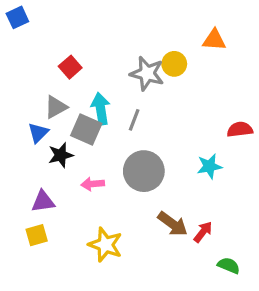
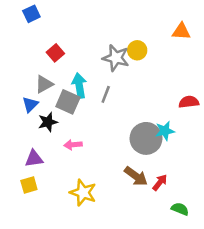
blue square: (17, 17) -> (31, 14), moved
orange triangle: (214, 40) -> (181, 31), moved
gray circle: (144, 171) -> (146, 138), moved

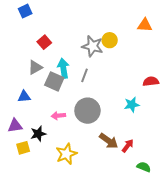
blue triangle: (30, 104) -> (24, 97), moved, turned 40
black star: (48, 122) -> (38, 134), moved
gray circle: (146, 138) -> (87, 111), moved
purple triangle: (34, 159) -> (15, 126), moved
yellow star: (83, 193) -> (66, 154), turned 30

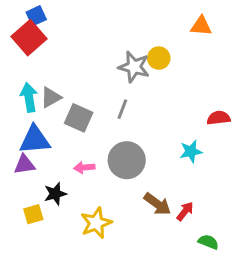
orange triangle: (145, 25) -> (201, 26), moved
red square: (44, 42) -> (29, 38), moved, size x1.6
cyan arrow: (63, 68) -> (29, 97), moved
blue triangle: (24, 97) -> (35, 140), size x1.6
purple triangle: (15, 126) -> (25, 165), moved

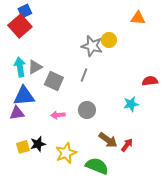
gray circle: (127, 160) -> (87, 110), size x0.7
black star: (55, 194) -> (38, 144), moved
green semicircle: (208, 242) -> (97, 166), moved, size x1.6

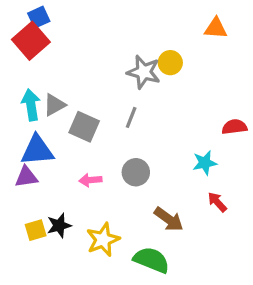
red arrow: (127, 145) -> (217, 202), moved, turned -80

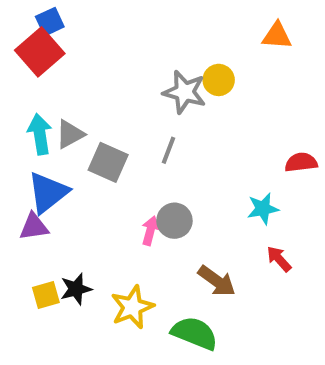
blue triangle: (37, 150) -> (48, 193), turned -33
pink arrow: (90, 180) -> (150, 231), moved, turned 110

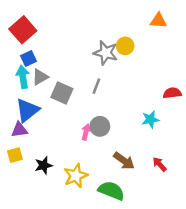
blue square: (50, 22) -> (29, 59), moved
red arrow: (279, 259) -> (160, 164), moved
yellow square: (46, 295) -> (15, 155), moved

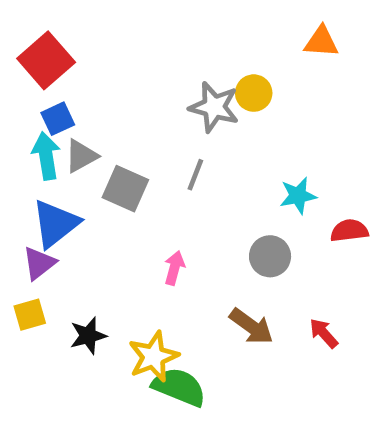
red semicircle: (172, 93) -> (349, 231), moved
cyan star: (150, 119) -> (298, 196), moved
gray circle: (100, 126) -> (270, 256), moved
purple triangle: (19, 130) -> (39, 263), turned -30
green semicircle: (111, 191) -> (179, 387), moved

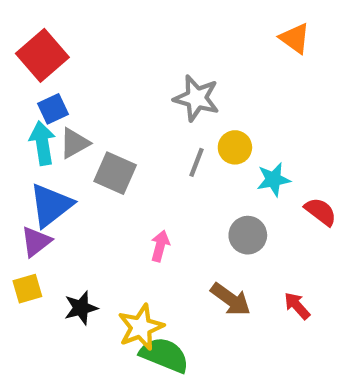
orange triangle: (321, 42) -> (295, 38), turned 32
yellow circle: (254, 93) -> (235, 147), moved
gray line: (195, 175) -> (196, 162), moved
red semicircle: (349, 231) -> (321, 212), turned 44

